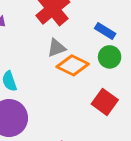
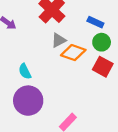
red square: (105, 102) -> (103, 67), moved

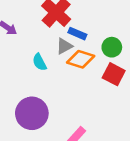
blue rectangle: (95, 22) -> (77, 34), moved
cyan semicircle: (25, 71) -> (40, 62), moved

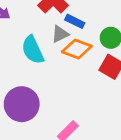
cyan semicircle: (40, 62) -> (33, 50), size x1.5

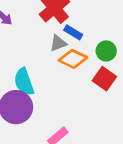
cyan semicircle: (33, 50) -> (24, 82), moved

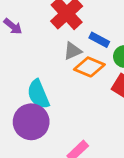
blue rectangle: (73, 32) -> (99, 40), moved

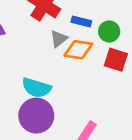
cyan semicircle: (38, 94) -> (36, 88), turned -36

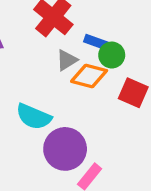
green circle: (109, 31) -> (112, 55), moved
purple circle: (36, 116) -> (65, 149), moved

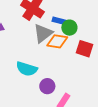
gray triangle: (67, 60) -> (43, 33), size x1.5
purple circle: (65, 149) -> (47, 86), size x0.6

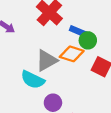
gray triangle: (43, 33) -> (47, 60), moved

